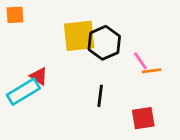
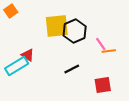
orange square: (15, 15) -> (11, 11), turned -32
black line: (100, 96) -> (72, 69), turned 56

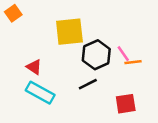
black hexagon: (75, 31) -> (96, 55), moved
cyan rectangle: (17, 66) -> (40, 93), moved, turned 60

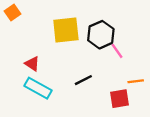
black hexagon: (96, 55) -> (101, 35), moved
orange line: (133, 62) -> (136, 81), moved

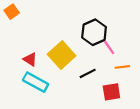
yellow square: (66, 30) -> (62, 55), moved, turned -36
black line: (83, 80) -> (88, 73), moved
orange line: (136, 81) -> (122, 67), moved

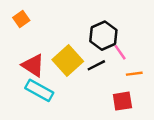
orange square: (12, 12) -> (21, 19), moved
red triangle: (30, 59) -> (33, 65), size x1.5
black line: (88, 73) -> (96, 65), moved

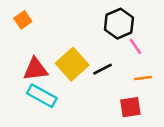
black hexagon: (103, 36) -> (119, 24), moved
pink line: (120, 52) -> (135, 46), moved
red triangle: (33, 65) -> (35, 69), turned -40

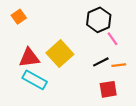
black line: (102, 69) -> (101, 62), moved

